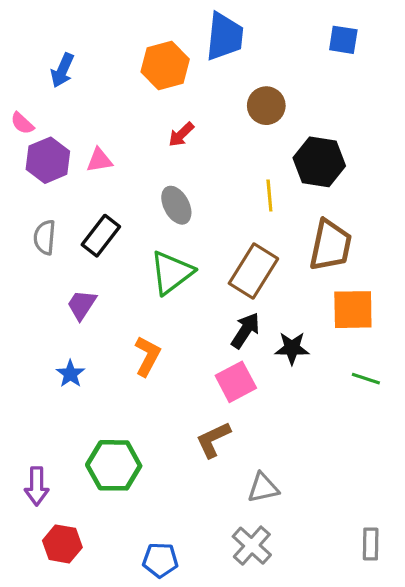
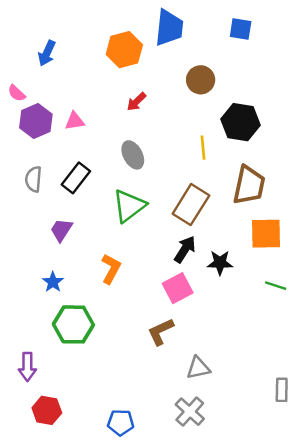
blue square: (343, 40) -> (241, 29), moved
green hexagon: (114, 465) -> (73, 324), moved
gray rectangle: (371, 544) -> (282, 390), moved

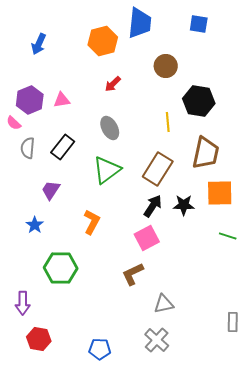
pink semicircle: (17, 93) -> (14, 123), moved
black star: (220, 263) -> (184, 205), moved
blue star: (53, 282) -> (35, 225), moved

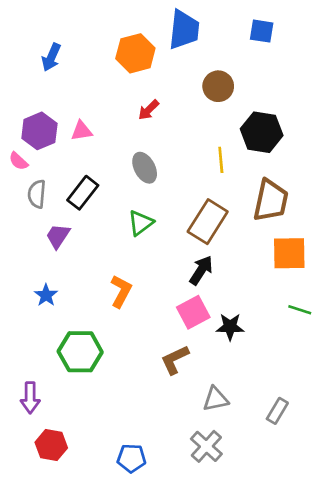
green triangle: (107, 170) -> (141, 223), size x0.7
purple trapezoid: (51, 190) -> (58, 236), moved
black star: (184, 205) -> (230, 327), moved
gray rectangle: (233, 322) -> (277, 411), moved, turned 30

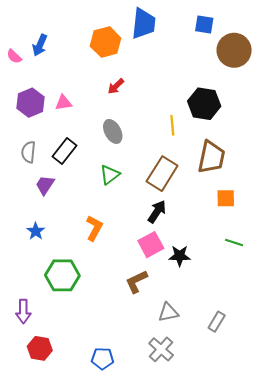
brown circle: (218, 86) -> (234, 50), moved, size x1.4
pink semicircle: (18, 161) -> (14, 56), moved
orange square: (289, 253) -> (226, 198), size x0.7

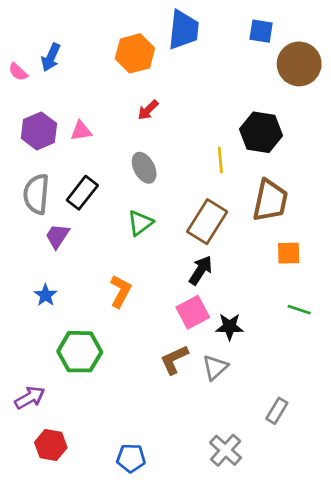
gray semicircle: (28, 152) -> (36, 194), size x1.4
purple arrow: (23, 311) -> (30, 398), turned -120
gray triangle: (168, 312) -> (215, 367), moved, turned -30
gray cross: (161, 349) -> (226, 450), moved

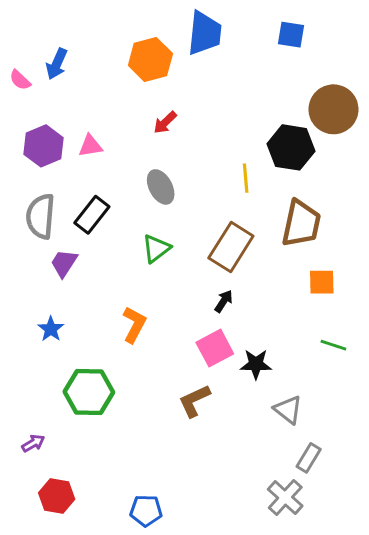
brown circle: (299, 64) -> (333, 109), moved
black arrow: (201, 270) -> (224, 301), size x0.7
gray triangle: (215, 367) -> (288, 410), moved, turned -40
purple arrow: (30, 398) -> (33, 443), size x0.7
gray cross: (226, 450) -> (285, 497), moved

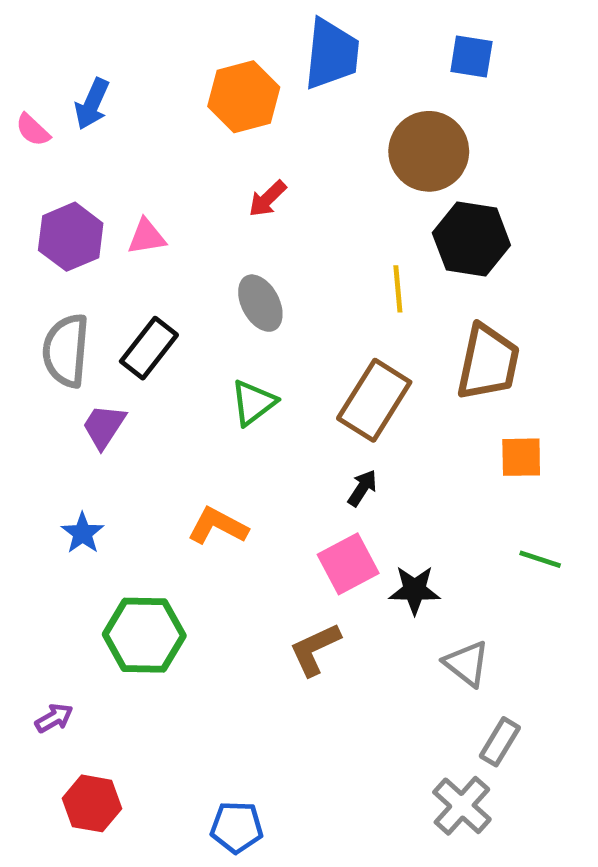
brown circle: (333, 109) -> (429, 151), moved
orange L-shape: (134, 325) -> (218, 526), turned -90

